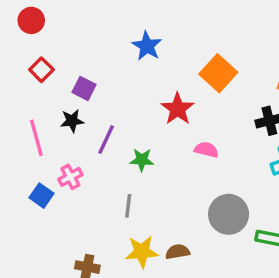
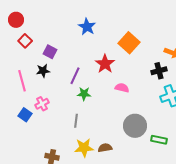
red circle: (31, 20) -> (16, 20), moved
purple line: (106, 139) -> (75, 76), moved

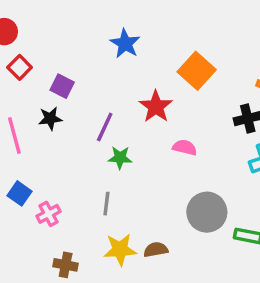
pink cross: (42, 104) -> (48, 214), moved

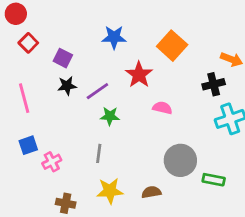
blue star: (125, 44) -> (114, 37), moved, turned -30
black star: (50, 118) -> (67, 86), moved
purple line: (105, 127) -> (97, 91), turned 30
blue square: (20, 193) -> (28, 145), turned 36
brown semicircle: (156, 250) -> (151, 192), moved

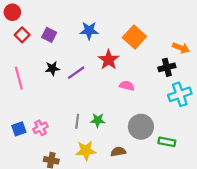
purple square: (63, 58) -> (49, 35), moved
green star: (110, 116) -> (98, 120), moved
blue square: (28, 145) -> (19, 129), moved

